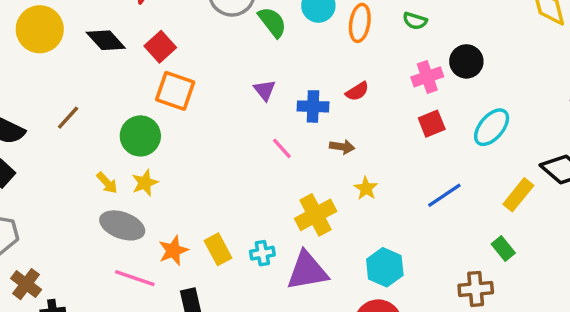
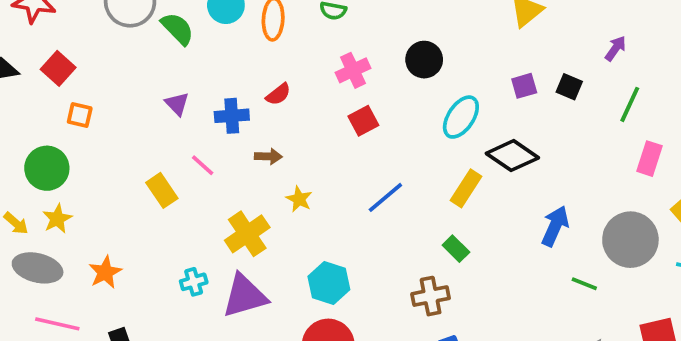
black circle: (466, 61) -> (424, 60), moved
orange square: (175, 91) -> (80, 115), size x0.6
cyan ellipse: (492, 127) -> (461, 117), moved
yellow rectangle: (218, 249) -> (162, 190), moved
orange star: (173, 251) -> (105, 272), moved

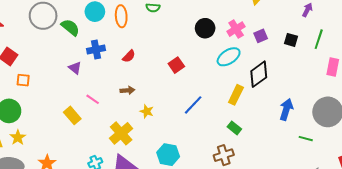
pink cross: (353, 70) -> (236, 29), moved
black square: (569, 87) -> (291, 40), moved
blue cross: (232, 116) -> (96, 49), moved
cyan ellipse: (461, 117) -> (229, 57), turned 30
black diamond: (512, 156) -> (259, 74), turned -64

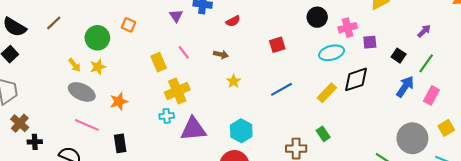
orange square: (23, 80) -> (128, 25), moved
blue arrow: (286, 109) -> (405, 87), moved
green rectangle: (234, 128) -> (323, 134), moved
yellow cross: (121, 133) -> (177, 91), moved

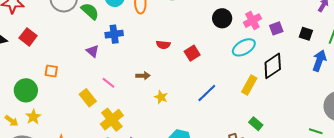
red semicircle: (233, 21) -> (163, 45), moved, turned 48

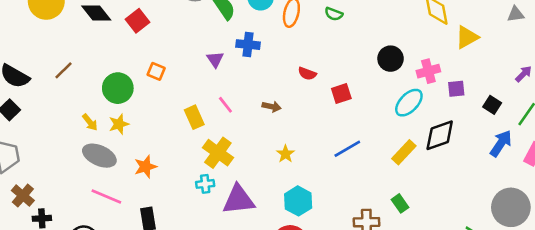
cyan ellipse: (244, 47) -> (409, 103), turned -30
yellow star: (161, 97) -> (285, 154), moved
yellow cross: (112, 120) -> (218, 153), turned -30

